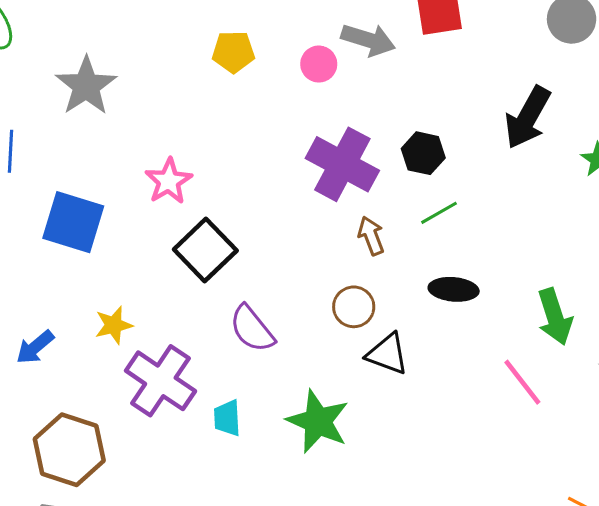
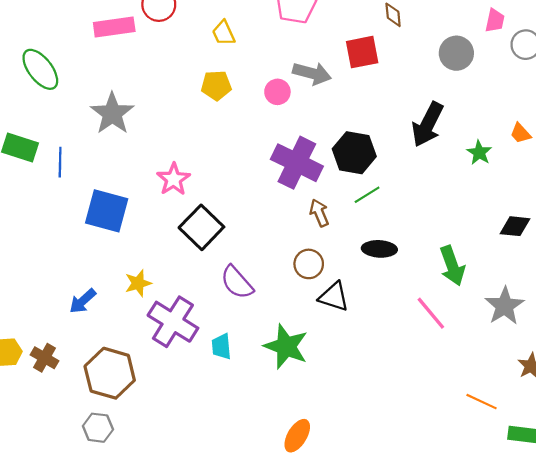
black hexagon: (423, 153) -> (354, 153), size x1.4

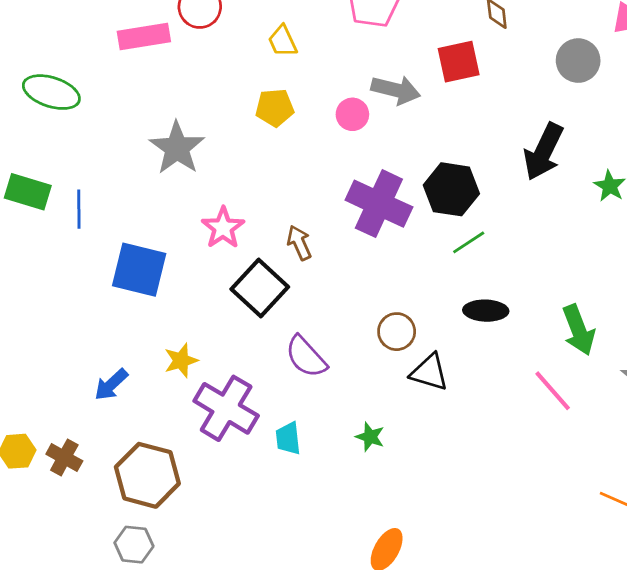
green ellipse: (40, 69) -> (51, 92), turned -33
gray star: (112, 114) -> (177, 148), moved
brown arrow: (319, 213) -> (299, 243), moved
green star: (286, 346) -> (370, 437), size x0.5

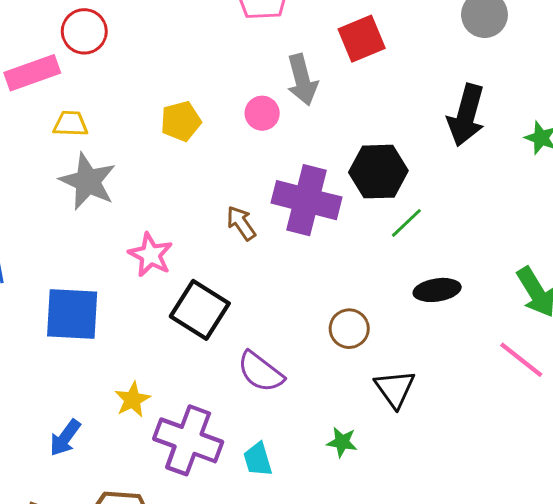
yellow trapezoid: (283, 41) -> (71, 124), moved, turned 128
gray arrow: (396, 90) -> (302, 80), turned 72
brown arrow: (299, 243) -> (241, 223), moved
black triangle: (429, 372) -> (395, 389), moved, turned 48

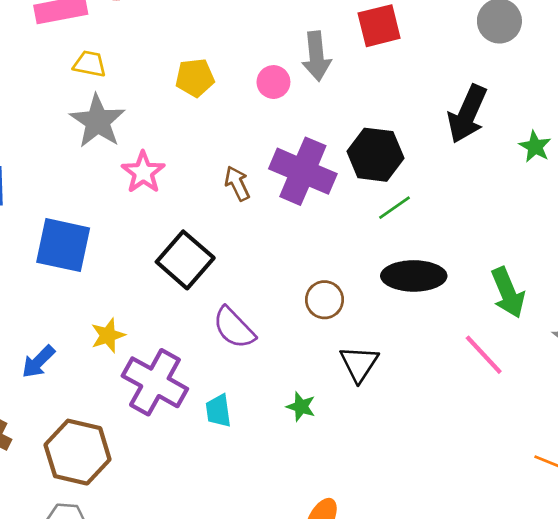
pink star: (151, 255) -> (143, 172), moved
black ellipse: (437, 290) -> (414, 276), size x1.4

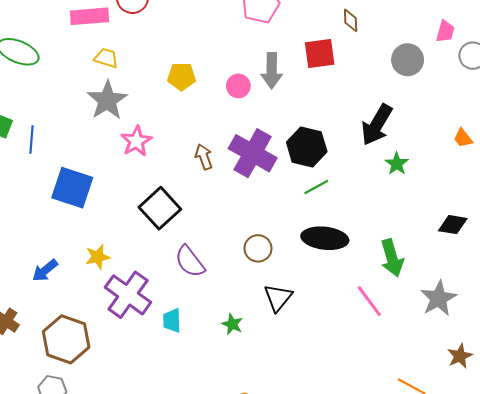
green star: (535, 147) -> (397, 164), moved

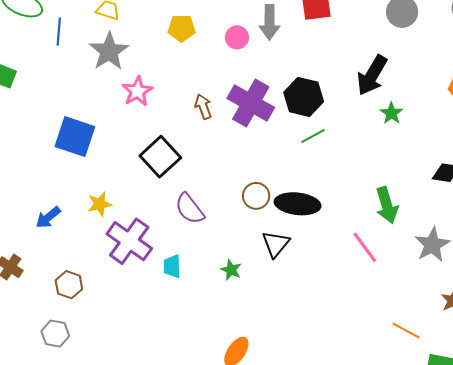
blue line: (32, 139) -> (59, 32), moved
black ellipse: (325, 238) -> (298, 204), moved
brown hexagon: (66, 339) -> (69, 285), size x0.6

